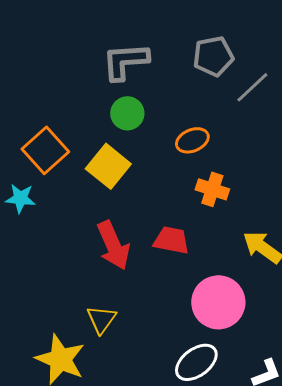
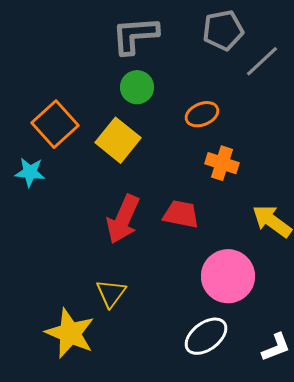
red arrow: (113, 245) -> (123, 219), turned 48

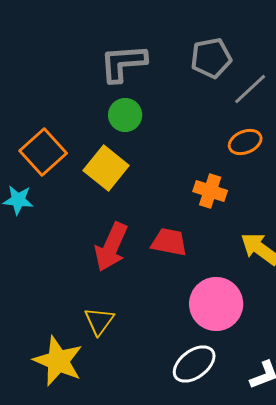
orange ellipse: (202, 114) -> (245, 142), moved

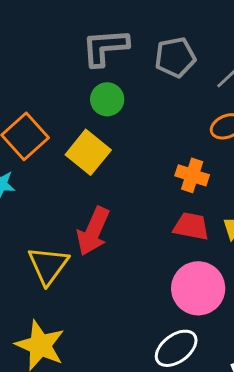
gray pentagon: (211, 58) -> (175, 57), moved
red trapezoid: (169, 242) -> (191, 226), moved
yellow triangle: (99, 321) -> (48, 265), moved, size x1.4

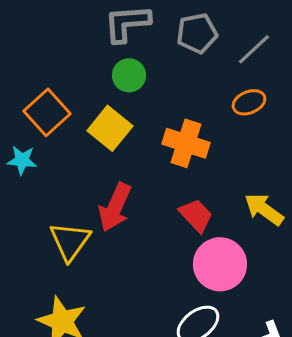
orange cross: (192, 175) -> (186, 143), moved, size x1.4
red trapezoid: (191, 226) -> (196, 215), moved, turned 36

